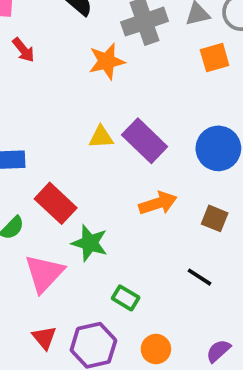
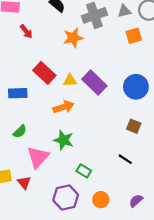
red rectangle: (56, 203) -> (44, 73), moved
orange arrow: (158, 203) -> (64, 107), moved
red triangle: (44, 338) -> (24, 183), moved

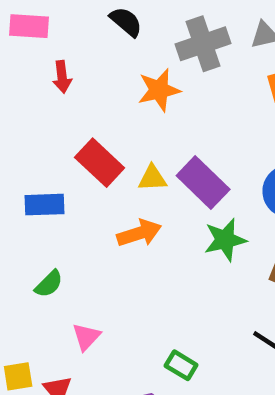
red arrow: (26, 31) -> (62, 77), turned 32
green star: (64, 140) -> (225, 240), moved, turned -30
pink triangle: (38, 157) -> (86, 337), size x0.6

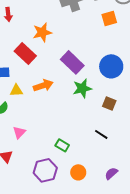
orange star: (159, 90) -> (42, 32), moved
yellow triangle: (152, 178) -> (16, 90), moved

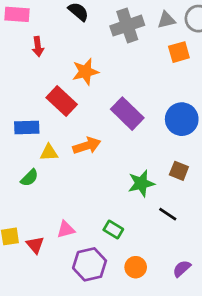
green star: (82, 88) -> (141, 183), moved
pink triangle: (19, 132) -> (66, 229), moved, turned 32

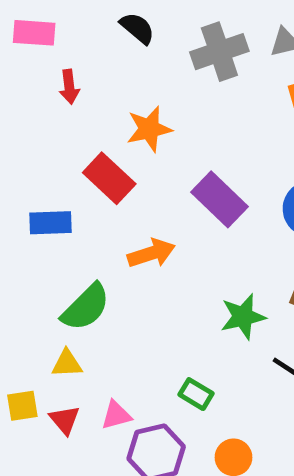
yellow triangle: (49, 153) -> (67, 364), moved
green semicircle: (29, 178) -> (86, 307), moved, size x1.6
pink triangle: (66, 229) -> (116, 415), moved

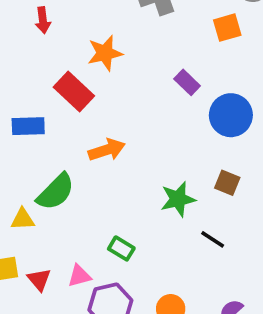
purple rectangle: (219, 199) -> (187, 82), moved, size x0.6
yellow triangle: (67, 364) -> (23, 219), moved
green rectangle: (196, 394) -> (121, 248), moved

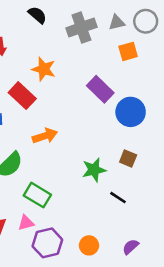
orange star: (105, 53) -> (44, 69), turned 30
purple rectangle: (187, 82) -> (100, 89), size x1.5
green rectangle: (121, 248) -> (37, 195), moved, size x1.5

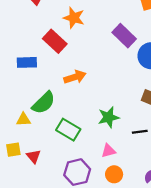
green star: (94, 170) -> (108, 117), moved
black line: (118, 198) -> (140, 132), turned -40
pink triangle: (26, 223) -> (108, 151), moved

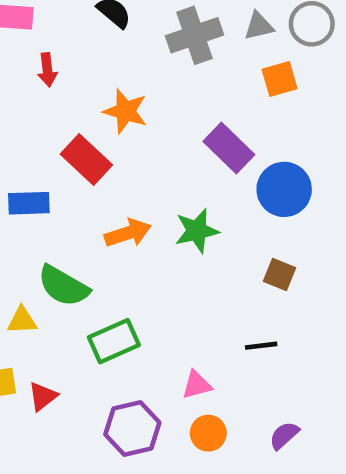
green semicircle: (44, 103) -> (63, 286), turned 75
green star: (108, 117) -> (197, 231), moved
green rectangle: (68, 130) -> (114, 341), turned -55
red triangle: (34, 156) -> (43, 396), turned 32

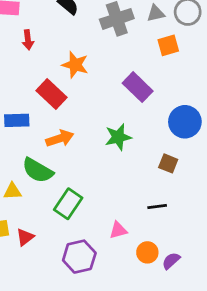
blue circle: (284, 189) -> (185, 122), moved
orange arrow: (128, 233) -> (60, 138), moved
green rectangle: (114, 341) -> (68, 204), turned -32
orange circle: (208, 433) -> (147, 252), moved

